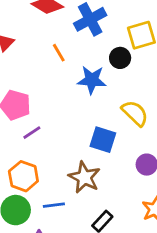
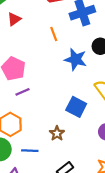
brown star: (84, 177) -> (57, 133), size x0.6

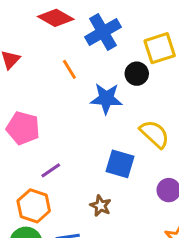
purple line: (22, 92) -> (51, 170), moved

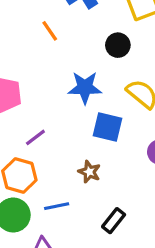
black circle: (137, 74) -> (118, 45), moved
blue star: (106, 99) -> (85, 88), moved

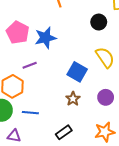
blue star: (85, 88) -> (45, 38), moved, turned -30
brown star: (89, 172) -> (73, 99), moved

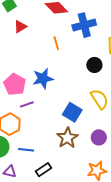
pink pentagon: (18, 32) -> (15, 84), moved
brown star: (73, 99) -> (67, 138), size x1.5
black rectangle: (64, 132) -> (43, 170), moved

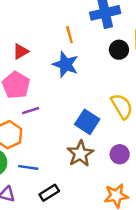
red triangle: (20, 27) -> (21, 51), moved
black circle: (94, 65) -> (119, 50), moved
blue star: (43, 79) -> (65, 64), moved, turned 30

